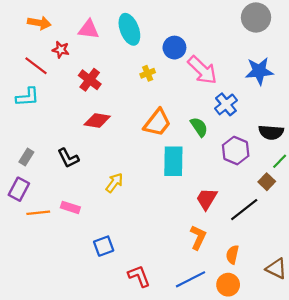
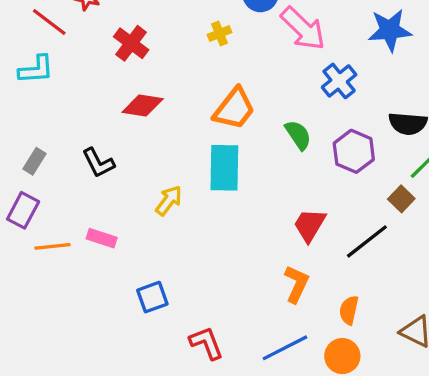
green semicircle: (199, 127) -> (298, 135), moved
cyan rectangle: (173, 161) -> (224, 168), moved

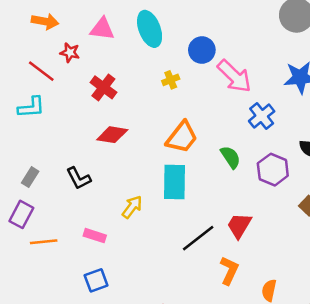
pink rectangle: (102, 238) -> (95, 236), moved
black line: (367, 241) -> (198, 238), moved
blue square: (152, 297) -> (96, 280), moved

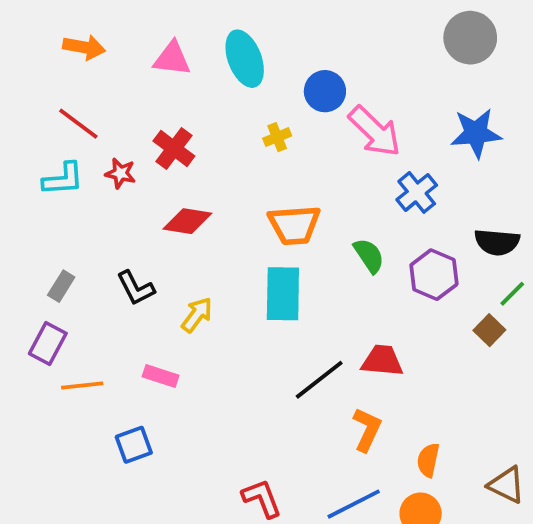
red star: (70, 53) -> (120, 173), moved
orange trapezoid: (182, 137) -> (294, 225), turned 48
yellow arrow: (132, 207) -> (197, 315), moved
red trapezoid: (239, 226) -> (382, 361), turned 64
blue square: (96, 280) -> (134, 445), moved

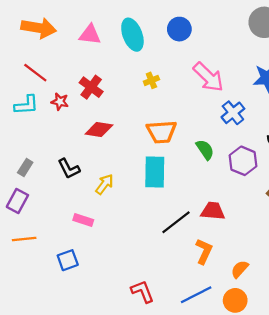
orange arrow: (84, 47) -> (39, 28), size x1.4
blue circle: (325, 91) -> (179, 29), moved
orange line: (82, 386) -> (24, 239), moved
orange semicircle: (428, 460) -> (240, 269), turned 30

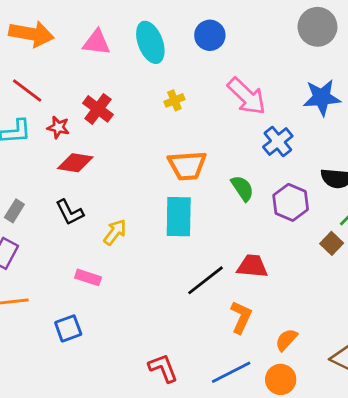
red diamond: (99, 130) -> (75, 163), moved

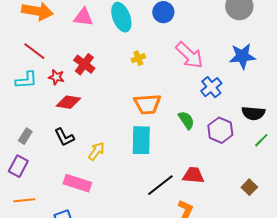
brown square: (332, 243) -> (249, 187), moved
pink rectangle: (88, 277) -> (77, 183), size x1.5

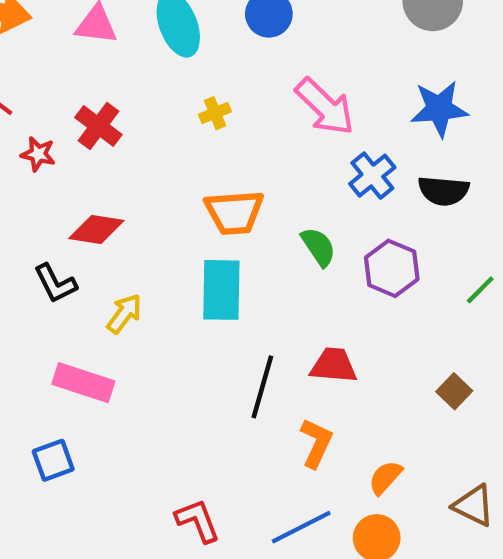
red diamond: (68, 102) -> (96, 230), moved
black semicircle: (253, 113) -> (444, 191), moved
black line: (160, 185) -> (262, 387), turned -36

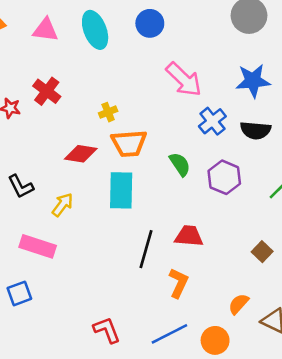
yellow cross: (215, 113) -> (108, 112), moved
red diamond: (96, 230) -> (81, 154), moved
orange semicircle: (385, 478) -> (239, 304), moved

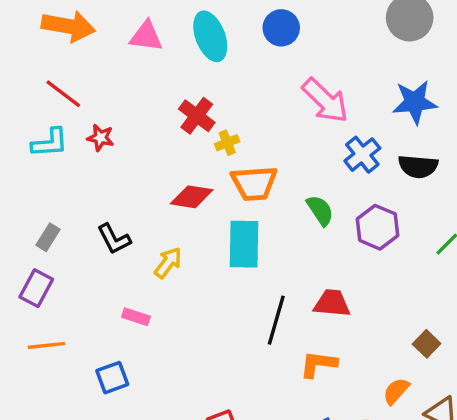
red cross: (47, 91) -> (197, 116), moved
pink rectangle: (38, 246) -> (136, 317), size x0.6
brown square: (262, 252) -> (427, 344), moved
orange L-shape: (179, 283) -> (318, 364), turned -108

